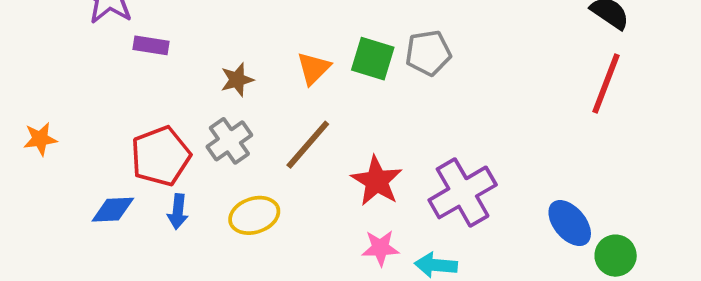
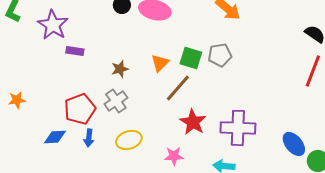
brown line: (308, 145) -> (178, 88), moved
purple cross: (463, 192) -> (238, 128), turned 32
pink star: (380, 248) -> (174, 156), moved

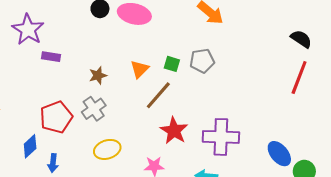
green square: (191, 58) -> (172, 64), size x0.7
blue diamond: (55, 137) -> (30, 146), turned -40
blue arrow: (89, 138) -> (53, 163), moved

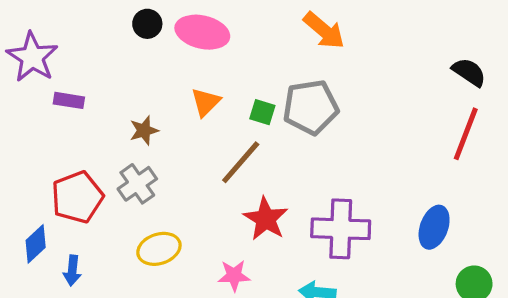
gray pentagon: (202, 61) -> (311, 107), size x1.4
orange triangle: (140, 69) -> (206, 102), moved
blue ellipse: (279, 154) -> (434, 227), moved, turned 60

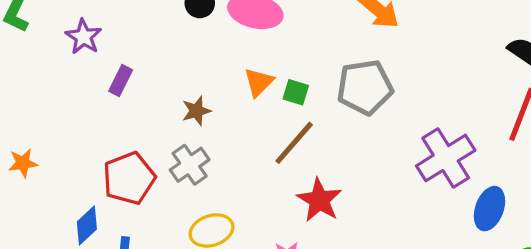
purple star: (32, 57) -> (84, 37), size x0.7
purple rectangle: (69, 100) -> (121, 81), turned -72
green square: (262, 112) -> (296, 92), moved
purple cross: (341, 229) -> (446, 158), moved, turned -34

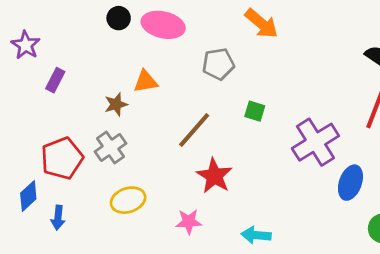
orange triangle: (259, 82) -> (146, 81), moved, turned 35
gray pentagon: (365, 87) -> (218, 64), moved, size x0.7
green square: (296, 92) -> (255, 111), moved

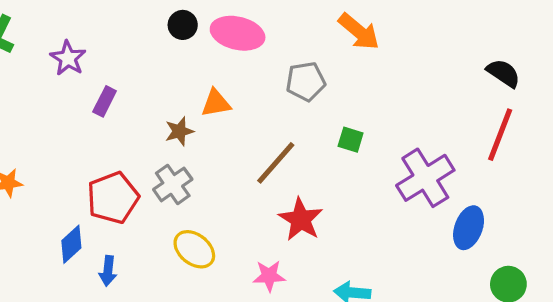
yellow ellipse: (128, 200) -> (194, 249), turned 56

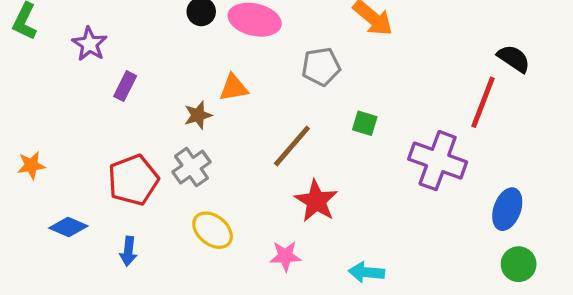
red line: (500, 135) -> (483, 102), moved
purple cross: (425, 178) -> (438, 161), turned -38
blue ellipse: (469, 228) -> (507, 209), moved
blue diamond: (71, 244) -> (68, 227), moved, turned 66

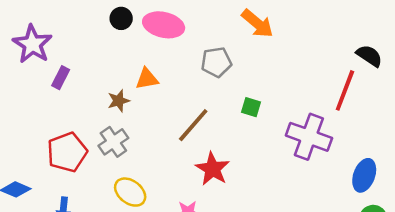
purple star: (90, 44) -> (32, 44), size x1.4

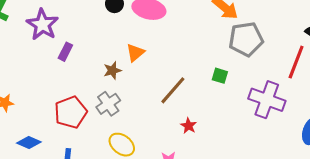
gray pentagon: (216, 62) -> (246, 39), moved, size x1.4
orange triangle: (147, 79) -> (135, 53), turned -30
red star: (212, 169) -> (189, 126), size x0.6

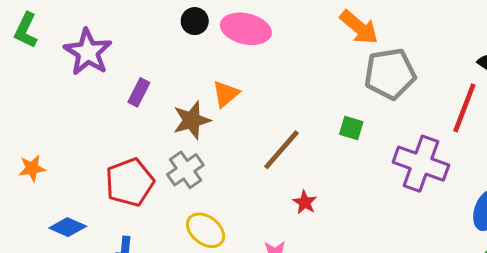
purple rectangle: (65, 52) -> (139, 92), moved
brown star: (112, 70) -> (192, 120), size x1.4

